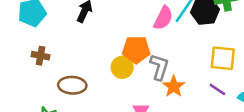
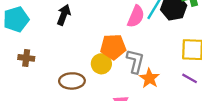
brown ellipse: (72, 85) -> (72, 81), moved

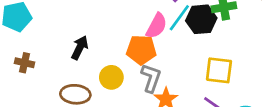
black arrow: (64, 15) -> (80, 48), moved
orange pentagon: (113, 47) -> (141, 50), moved

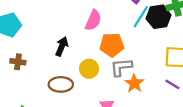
pink semicircle: (156, 26) -> (93, 20), moved
gray L-shape: (151, 78) -> (121, 67), turned -110

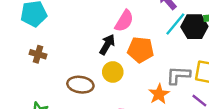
black arrow: (62, 46) -> (107, 45), moved
gray L-shape: (121, 67) -> (178, 75), moved

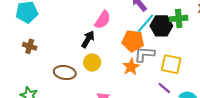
orange pentagon: (140, 50) -> (133, 41), moved
gray L-shape: (178, 75) -> (144, 54), moved
orange star: (159, 94) -> (131, 67), moved

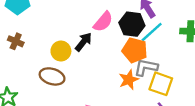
black hexagon: (161, 26) -> (132, 24), moved
yellow circle: (92, 62) -> (61, 51), moved
yellow square: (171, 64) -> (161, 84), moved

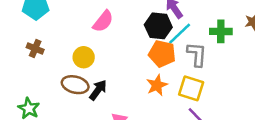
pink semicircle: (103, 22) -> (103, 21), moved
black arrow: (83, 42) -> (98, 90), moved
gray L-shape: (146, 67) -> (197, 54), moved, turned 85

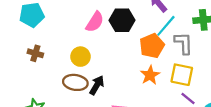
black hexagon: (158, 26) -> (122, 20), moved
orange pentagon: (162, 54) -> (152, 46), turned -30

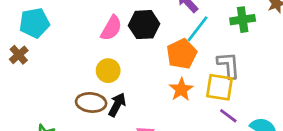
gray L-shape: (184, 43) -> (229, 65), moved
brown cross: (35, 53) -> (19, 55), moved, turned 35
yellow circle: (80, 57) -> (108, 71), moved

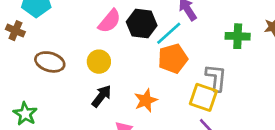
cyan line: (198, 29) -> (169, 33), moved
brown cross: (19, 55) -> (15, 31), turned -36
orange star: (181, 89) -> (146, 100), moved
brown ellipse: (91, 102) -> (50, 62), moved

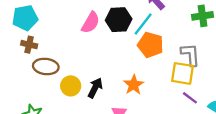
brown cross: (15, 31) -> (29, 45), moved
orange pentagon: (173, 58) -> (150, 45), turned -30
yellow circle: (99, 62) -> (71, 86), moved

